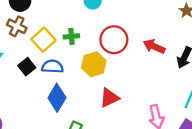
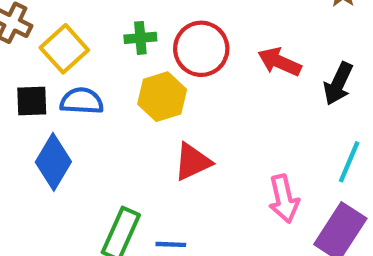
green cross: (71, 36) -> (140, 38), moved
black square: (27, 67) -> (32, 101), turned 36
blue diamond: (57, 98) -> (53, 162), moved

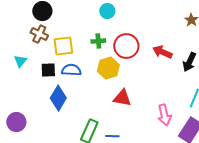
yellow square: (64, 49) -> (63, 46), turned 35
red triangle: (193, 162) -> (122, 98), turned 36

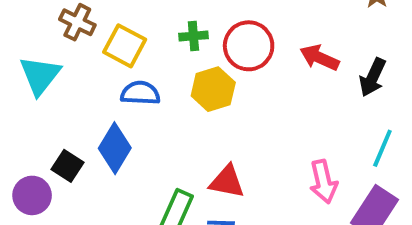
yellow square: (63, 46) -> (125, 46), turned 35
cyan triangle: (20, 61) -> (40, 75), size x1.6
black square: (48, 70) -> (68, 166), moved, turned 35
red triangle: (122, 98) -> (227, 182), moved

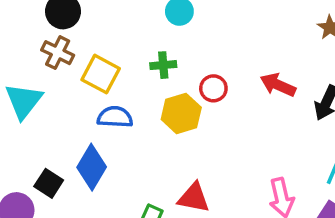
red circle: (249, 46) -> (213, 88), moved, size x0.6

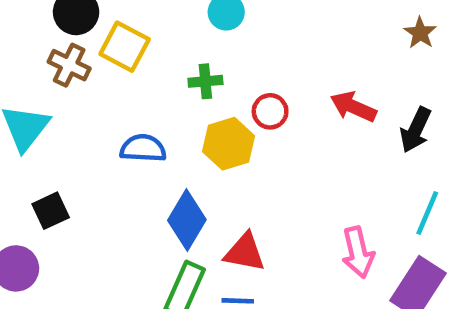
yellow square: (101, 74) -> (125, 47), moved
blue diamond: (92, 167) -> (187, 220), moved
black square: (49, 183) -> (51, 211), moved, turned 32

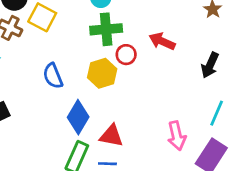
green cross: (205, 81) -> (106, 29), moved, size x1.6
red arrow: (353, 107) -> (162, 41), moved
blue semicircle: (143, 148) -> (53, 76), turned -115

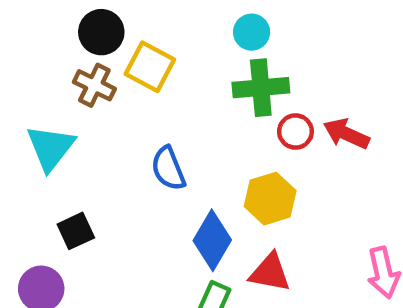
red arrow: (162, 41) -> (346, 134), moved
yellow hexagon: (102, 73) -> (270, 199), moved

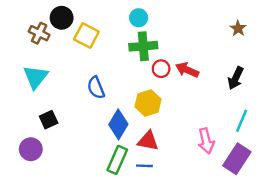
brown cross: (94, 85) -> (39, 33), moved

